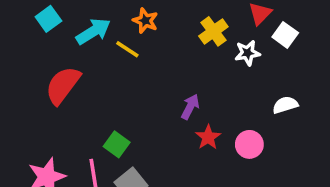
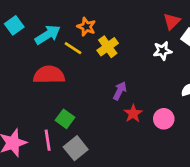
yellow cross: (213, 31) -> (108, 47), moved
red semicircle: (63, 85) -> (49, 75), moved, turned 52

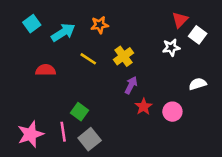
orange star: (86, 27) -> (100, 25), turned -30
yellow cross: (108, 47) -> (123, 56), moved
yellow line: (73, 48) -> (88, 59), moved
red semicircle: (49, 75) -> (46, 70), moved, size x0.7

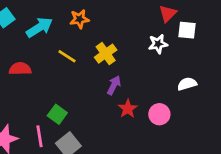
white square: (198, 35) -> (187, 30), turned -30

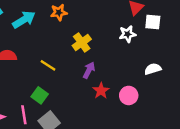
yellow line: (67, 56) -> (48, 65), moved

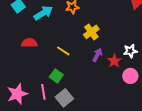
white star: (127, 34) -> (130, 51), moved
red star: (101, 91) -> (114, 61), moved

